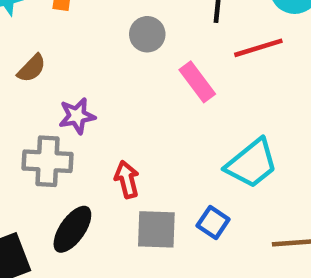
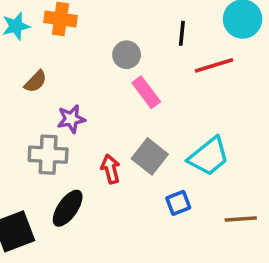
pink rectangle: (197, 82) -> (146, 92), moved
blue square: (213, 222) -> (178, 203), turned 35
gray square: (156, 229) -> (150, 156), moved, turned 36

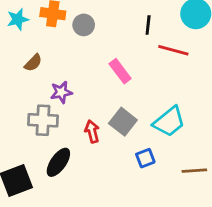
gray circle: (127, 55) -> (84, 25), moved
red line: (214, 65) -> (173, 50), turned 32

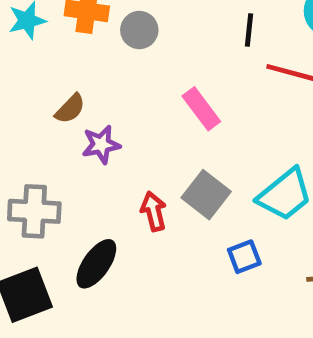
brown semicircle: (33, 63) -> (70, 109), moved
gray cross: (43, 120) -> (34, 211), moved

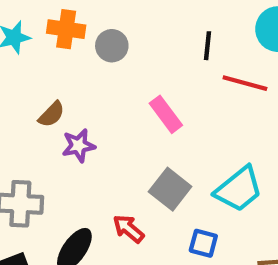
red arrow: (154, 211) -> (128, 229), moved, turned -36
blue square: (244, 257) -> (203, 243), turned 36

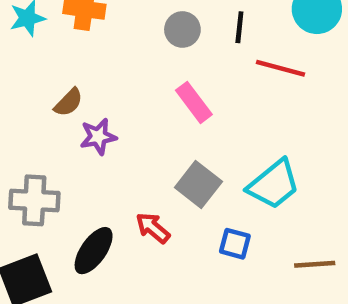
gray circle: (112, 46) -> (182, 29), moved

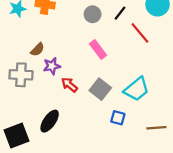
black line: (239, 27) -> (120, 13), turned 32
red line: (280, 68) -> (140, 33), turned 35
gray cross: (34, 200) -> (21, 75), moved
red arrow: (153, 228) -> (69, 85), moved

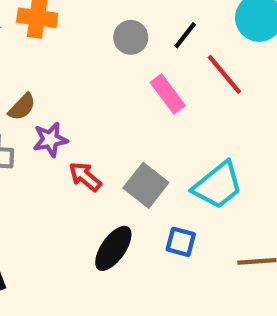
pink rectangle: (98, 49) -> (168, 94), moved
black ellipse: (50, 121) -> (113, 248), moved

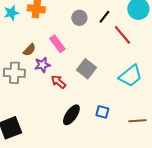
pink rectangle: (168, 94) -> (57, 44), moved
gray square: (146, 185) -> (86, 69), moved
cyan trapezoid: (218, 185) -> (130, 76), moved

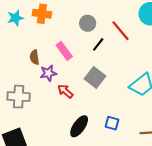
black line: (104, 17) -> (98, 44), moved
red line: (122, 35) -> (121, 31), moved
brown semicircle: (29, 50) -> (35, 57), turned 128
gray cross: (14, 73) -> (19, 97), moved

